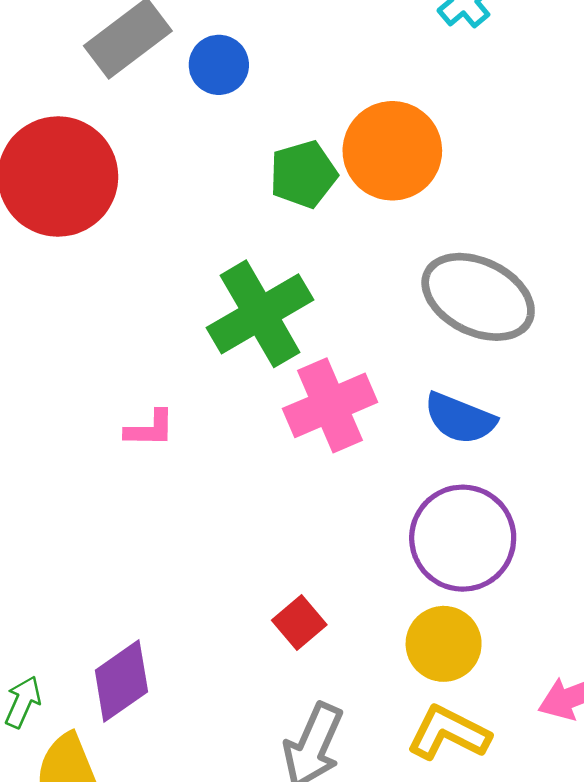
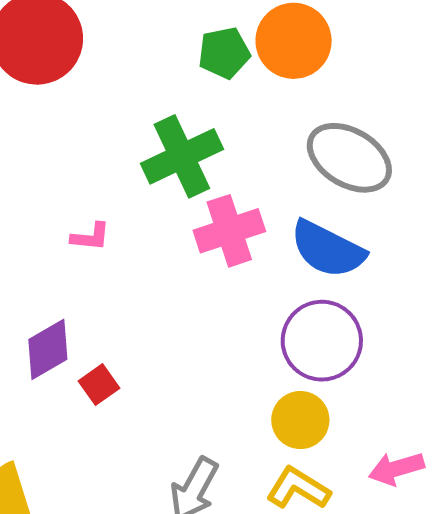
blue semicircle: (460, 418) -> (328, 249), size x1.4
red square: (299, 622) -> (99, 385), moved
purple diamond: (121, 681) -> (48, 349), moved

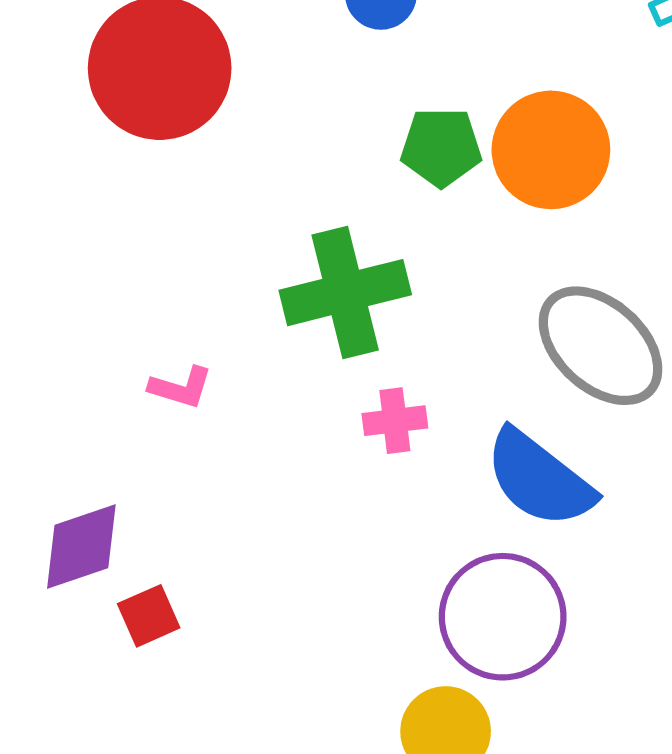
pink cross: (229, 231) -> (395, 421), size x0.6

